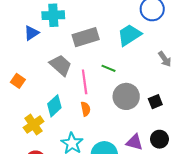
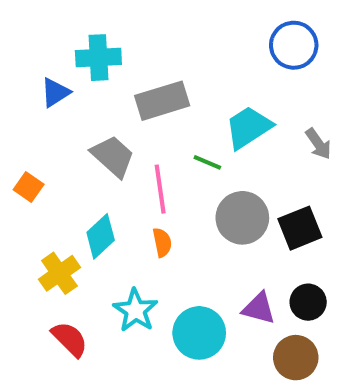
cyan trapezoid: (129, 35) -> (248, 127), moved
black square: (155, 102) -> (300, 228), size x1.5

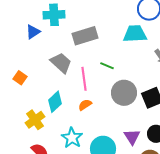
cyan trapezoid: (248, 127) -> (135, 34), moved, turned 30
orange semicircle: (162, 242) -> (85, 105), turned -112
purple triangle: (259, 308) -> (132, 137), turned 42

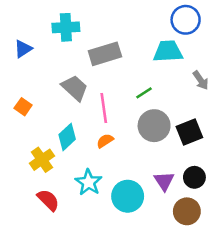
blue triangle: (33, 32) -> (23, 49), moved
green line: (107, 66) -> (144, 93), moved, turned -56

